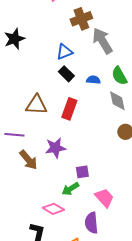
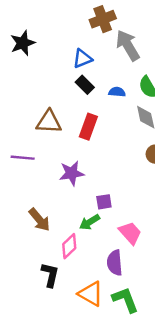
brown arrow: (28, 160) -> (39, 220), moved
pink diamond: (53, 209) -> (69, 246), turned -75

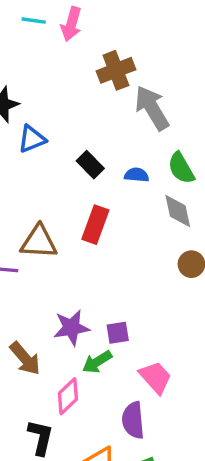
blue triangle: (82, 59) -> (32, 139), moved
brown triangle: (49, 122) -> (39, 242), moved
purple star: (72, 173) -> (71, 328), moved

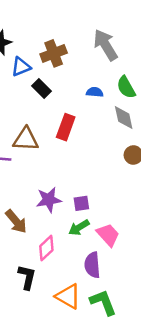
brown cross: (116, 70) -> (54, 53), moved
black rectangle: (90, 165) -> (42, 89), moved
green arrow: (97, 362) -> (79, 228), moved

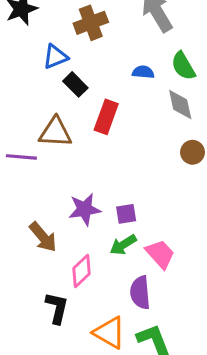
blue triangle: (21, 67) -> (55, 57), moved
black rectangle: (42, 89) -> (75, 84), moved

